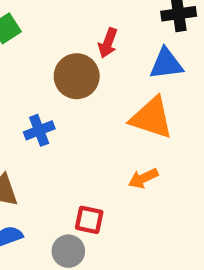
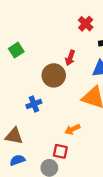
orange arrow: (143, 178) -> (72, 129), moved

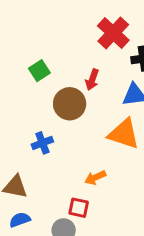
red cross: (86, 24) -> (113, 33), size x1.5
green square: (16, 50) -> (39, 71), moved

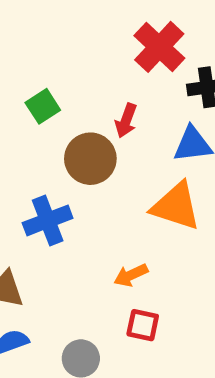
blue cross: (42, 143) -> (48, 220), size x1.4
red square: (79, 208) -> (143, 325), moved

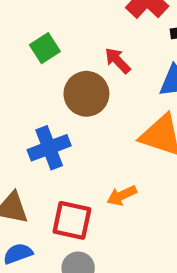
red arrow: (126, 121) -> (118, 61), turned 116
red square: (143, 325) -> (72, 220), moved, size x1.4

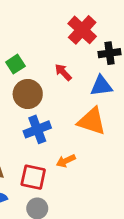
brown circle: (86, 94) -> (28, 94), moved
blue cross: (49, 148) -> (37, 129), moved

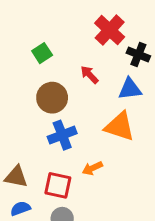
black cross: (109, 53) -> (138, 54), turned 30
green square: (15, 64) -> (42, 53), moved

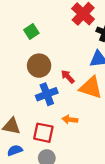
red arrow: (89, 75) -> (68, 77), moved
orange arrow: (92, 168) -> (70, 120), turned 32

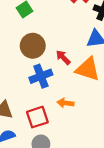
red square: (43, 133) -> (37, 117), turned -30

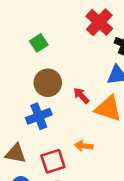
blue cross: (41, 76) -> (39, 116), moved

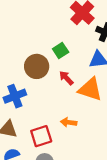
green square: (39, 43) -> (61, 50), moved
blue cross: (39, 116) -> (15, 96), moved

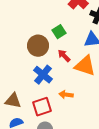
blue cross: (15, 96) -> (43, 75), moved, turned -30

